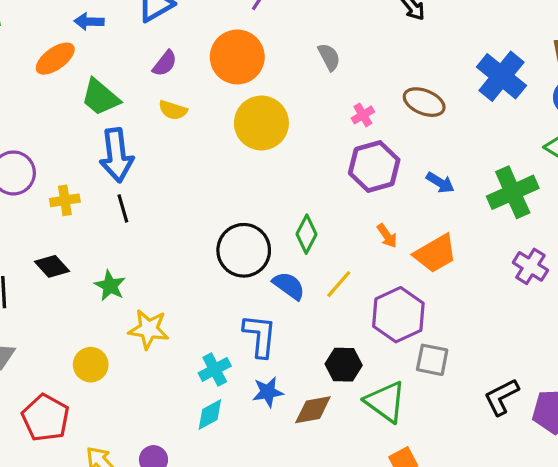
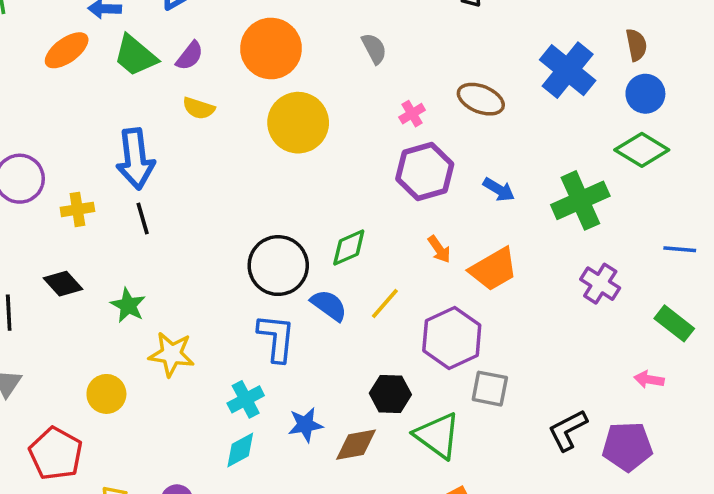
green trapezoid: (100, 97) -> (135, 56), moved
green diamond: (307, 234) -> (349, 247), turned 39
blue L-shape: (260, 336) -> (276, 338), moved

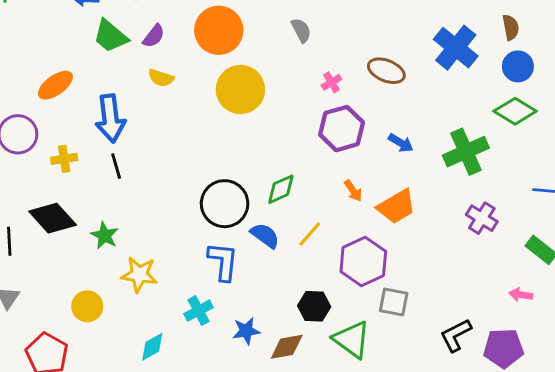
orange ellipse: (67, 50) -> (55, 85), moved
black diamond: (63, 284) -> (53, 218), size x1.5
cyan diamond: (240, 450) -> (152, 347), moved

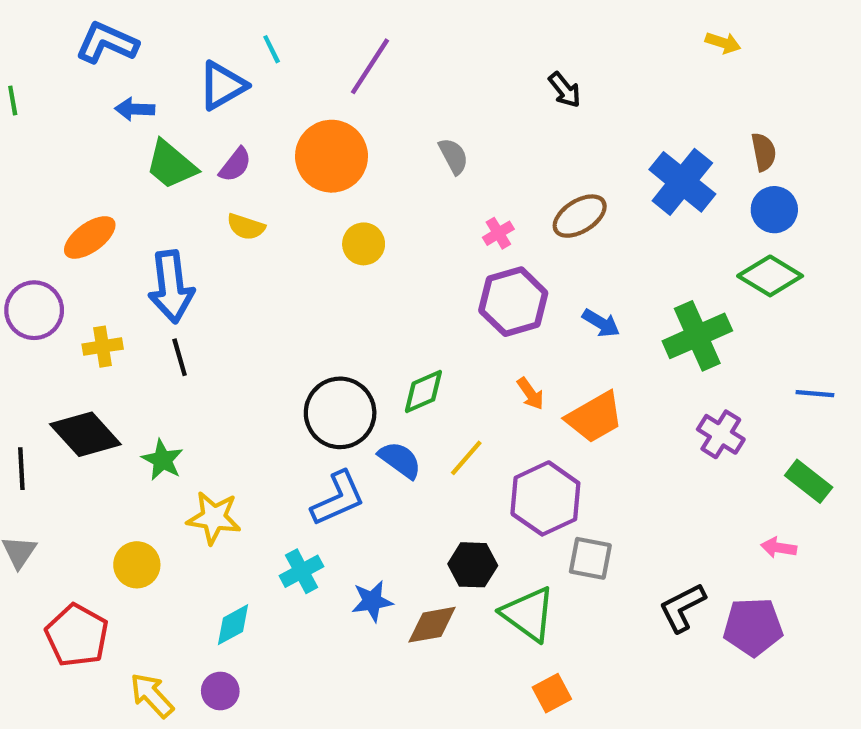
brown ellipse: (386, 71) -> (580, 216), turned -54
yellow circle: (240, 90) -> (364, 244), size x0.6
blue L-shape: (223, 261) -> (338, 498), turned 60

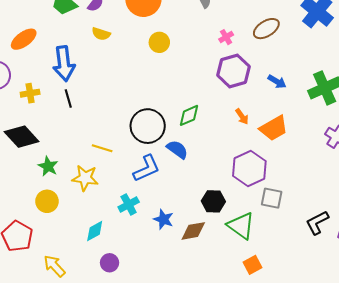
yellow line: (466, 458) -> (102, 148), moved, turned 66
green star: (162, 460) -> (48, 166), moved
blue star: (372, 601) -> (164, 219), turned 30
purple circle: (220, 691) -> (110, 263), moved

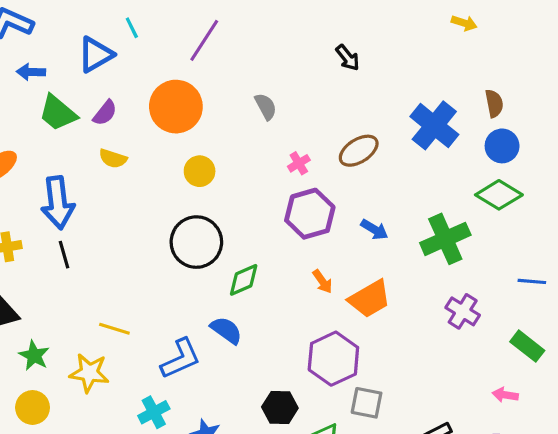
black circle: (148, 126) -> (196, 242), moved

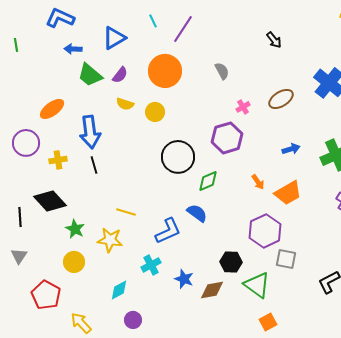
cyan line: (132, 28) -> (153, 21), moved
yellow circle: (200, 171) -> (155, 112), moved
purple hexagon: (310, 214) -> (227, 138), moved
blue arrow: (374, 229) -> (291, 149), turned -48

